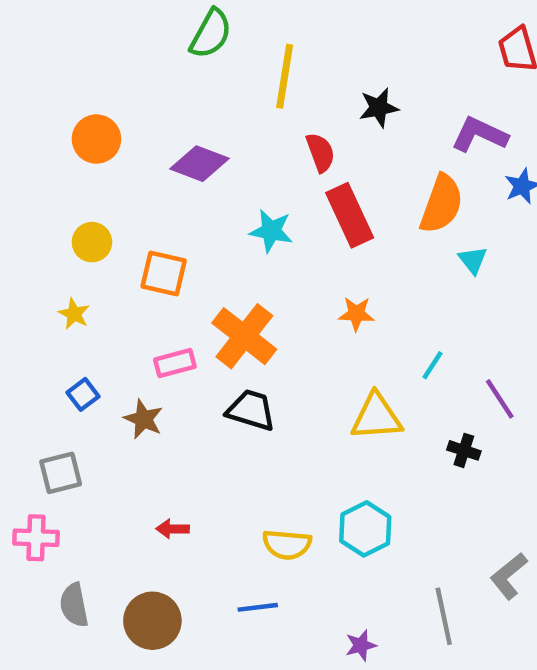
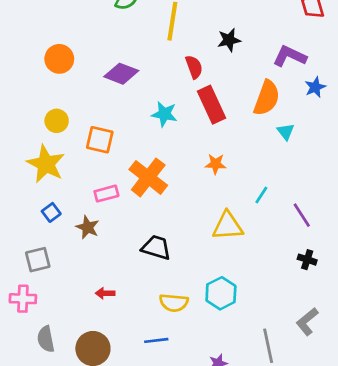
yellow star: (74, 314) -> (46, 164), size x2.0
black trapezoid: (251, 410) -> (156, 247), moved
black cross: (464, 450) -> (307, 260), moved

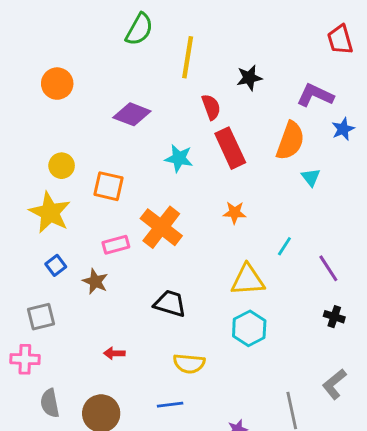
orange circle: (59, 59) -> (57, 84), moved
cyan hexagon: (221, 293) -> (249, 328), moved

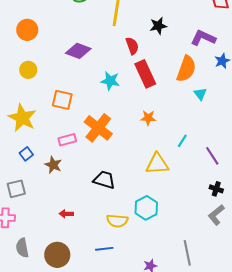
yellow circle: (62, 166) -> (28, 70), moved
cyan hexagon: (249, 328) -> (146, 208), moved
gray L-shape: (334, 384) -> (216, 215), moved

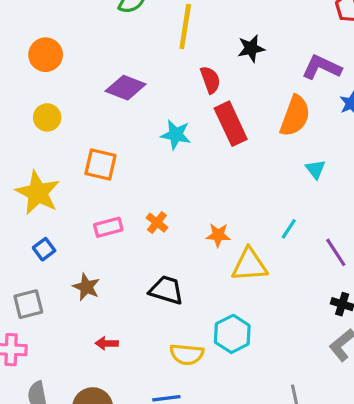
cyan triangle: (200, 94) -> (315, 169), moved
orange star: (148, 118) -> (218, 235), moved
orange cross: (98, 128) -> (157, 223), moved, size x0.5
brown star: (53, 165) -> (86, 287), moved

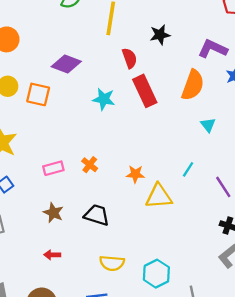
orange square: (100, 165) -> (38, 94), moved
brown star: (86, 287) -> (53, 213), moved
cyan hexagon: (232, 334) -> (156, 274), moved

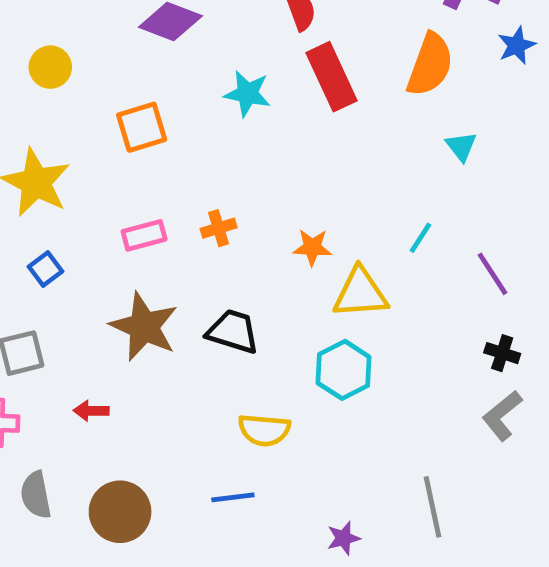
orange square: (38, 94) -> (142, 127), moved, turned -30
orange cross: (90, 165) -> (219, 228), turned 35
brown star: (53, 213) -> (144, 327), size x1.6
red arrow: (52, 255) -> (91, 411), moved
cyan hexagon: (156, 274) -> (344, 370), moved

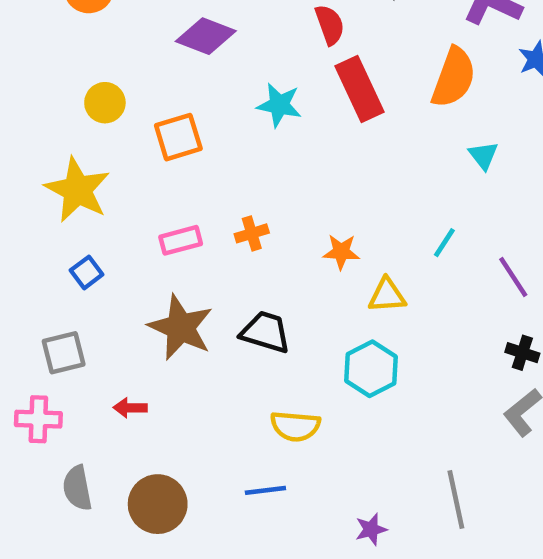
yellow circle: (50, 67) -> (105, 103), moved
yellow triangle: (360, 293) -> (387, 295), size x0.7

